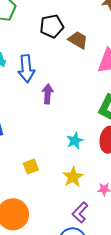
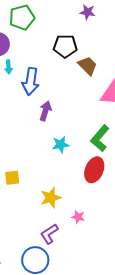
cyan star: (75, 141) -> (61, 145), moved

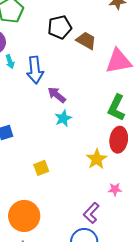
purple arrow: (45, 111) -> (57, 95), turned -54
cyan star: (61, 145) -> (63, 118), moved
yellow star: (51, 198) -> (97, 159), moved

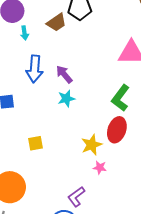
brown trapezoid: (86, 41) -> (56, 22), moved, turned 105
blue arrow: (35, 70) -> (35, 69), moved
pink star: (115, 189) -> (100, 168), moved

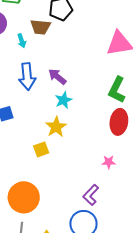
brown trapezoid: (56, 22) -> (40, 27), turned 50
cyan arrow: (25, 33) -> (22, 41), moved
yellow star: (92, 145) -> (56, 127), moved

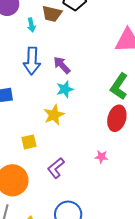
yellow square: (41, 149) -> (29, 142), moved
purple L-shape: (91, 195) -> (56, 168), moved

